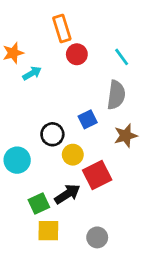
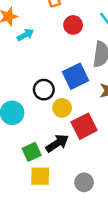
red circle: (77, 54) -> (73, 25), moved
blue square: (88, 119) -> (76, 76), size x1.5

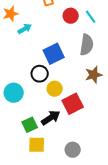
red circle: (73, 25) -> (71, 16), moved
blue square: (76, 76) -> (54, 54), moved

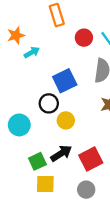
red square: (73, 104) -> (91, 159), moved

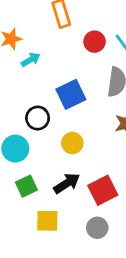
black circle: (49, 103) -> (38, 118), moved
green square: (37, 161) -> (26, 186), moved

